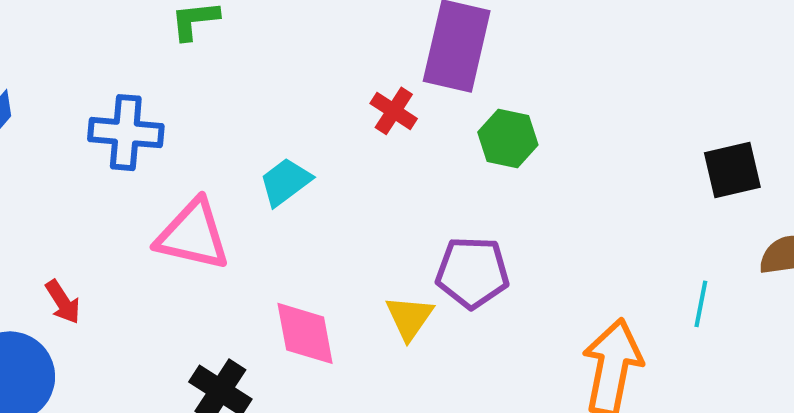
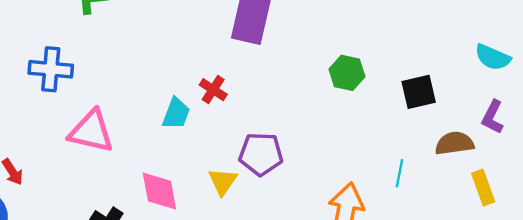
red cross: (394, 111) -> (213, 90), moved
green hexagon: (508, 138) -> (347, 73), moved
cyan trapezoid: (285, 182) -> (176, 113), moved, turned 148

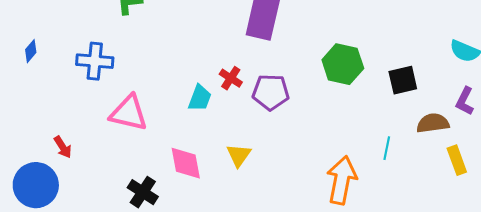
green hexagon: (347, 73) -> (343, 64), size x1.4
purple pentagon: (261, 154) -> (271, 92), moved

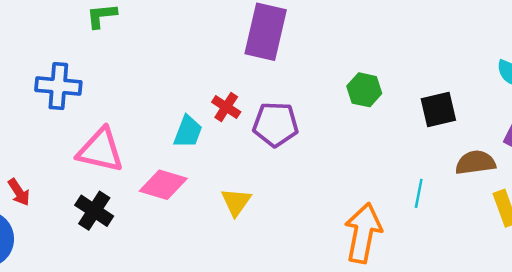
green hexagon: (343, 64) -> (364, 90), size x0.7
pink diamond: (186, 163) -> (163, 185), moved, turned -63
black cross: (143, 192) -> (94, 211), moved

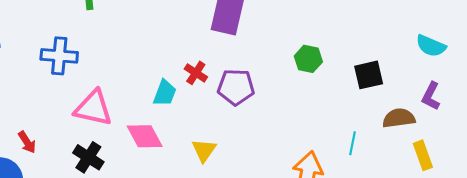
pink diamond: (163, 185) -> (145, 136), turned 45

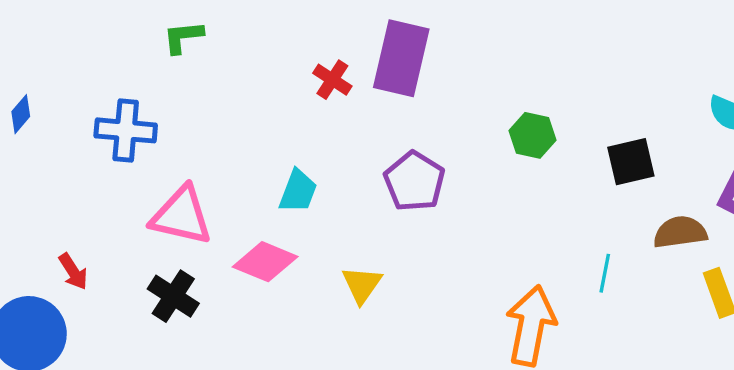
red cross: (196, 73) -> (332, 80), moved
purple pentagon: (236, 87) -> (414, 181), turned 30
pink diamond: (145, 136) -> (265, 262), turned -39

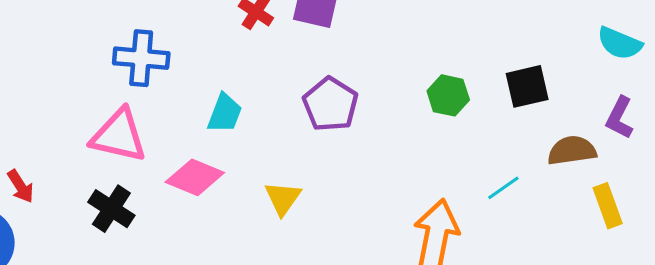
blue cross: (126, 130) -> (141, 58), moved
green hexagon: (532, 135) -> (448, 95), moved
cyan line: (605, 273) -> (503, 188), turned 44

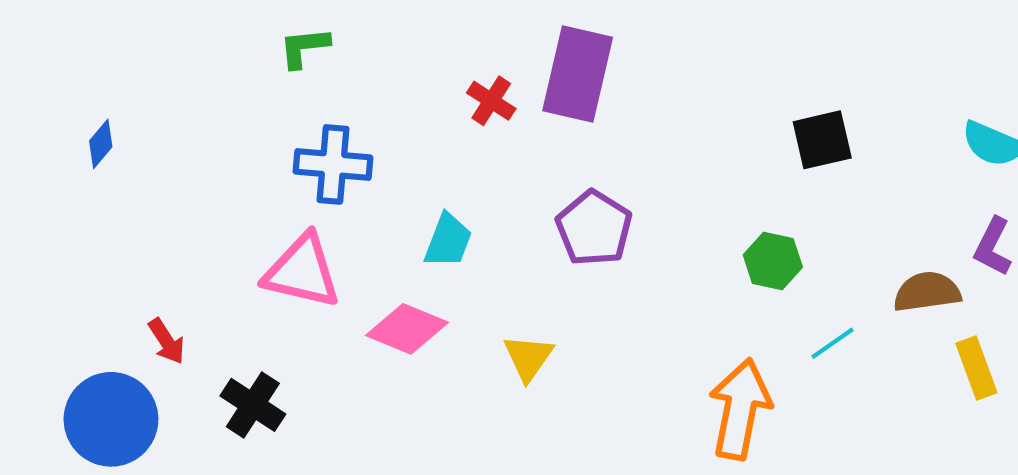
black square: (527, 86) -> (822, 140), moved
green hexagon: (448, 95) -> (773, 261), moved
black cross: (111, 209) -> (253, 405), moved

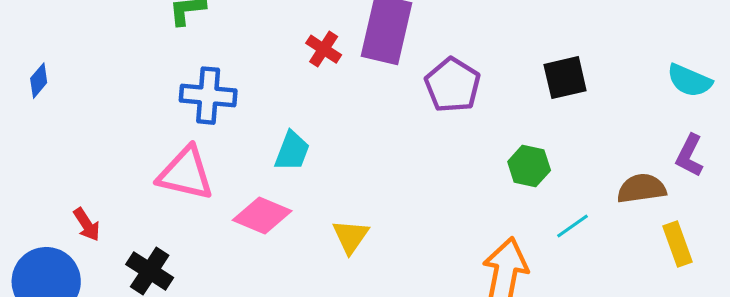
purple pentagon: (594, 228) -> (453, 85), moved

